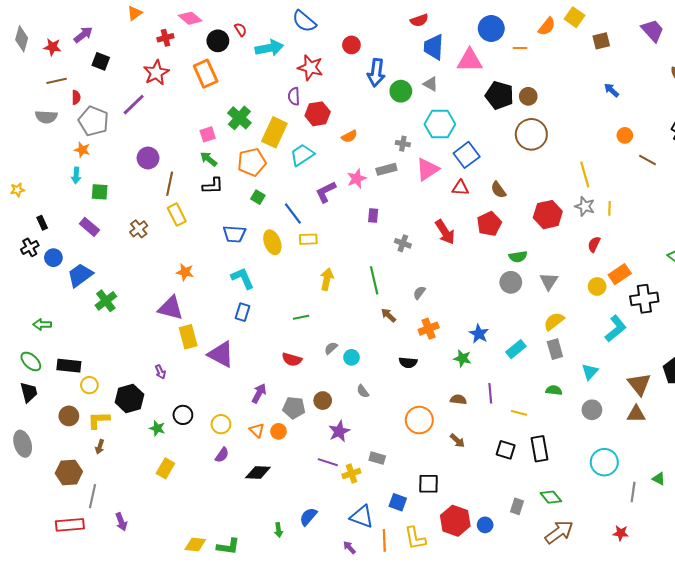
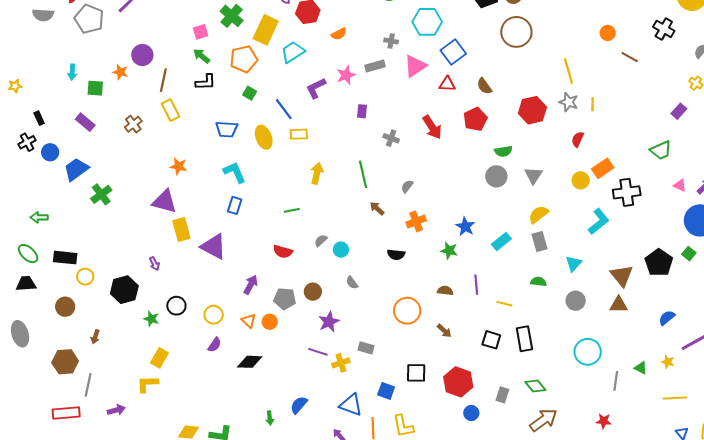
orange star: (82, 150) -> (120, 72), moved
black trapezoid: (29, 392) -> (26, 284), turned -80
yellow L-shape: (99, 420) -> (147, 384), moved
red hexagon: (455, 521) -> (458, 382), moved
purple arrow: (121, 522) -> (116, 410), turned -84

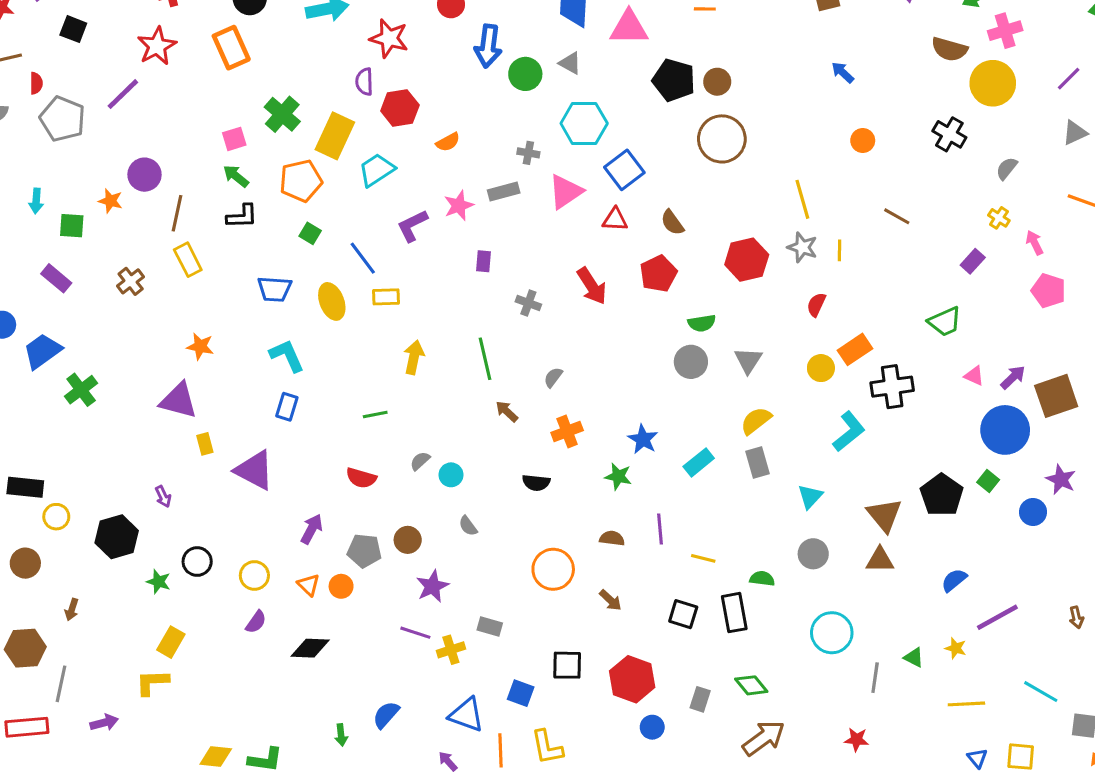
brown line: (630, 57) -> (897, 216), moved
yellow rectangle: (181, 229) -> (205, 444), size x0.6
green semicircle: (538, 282) -> (762, 579), moved

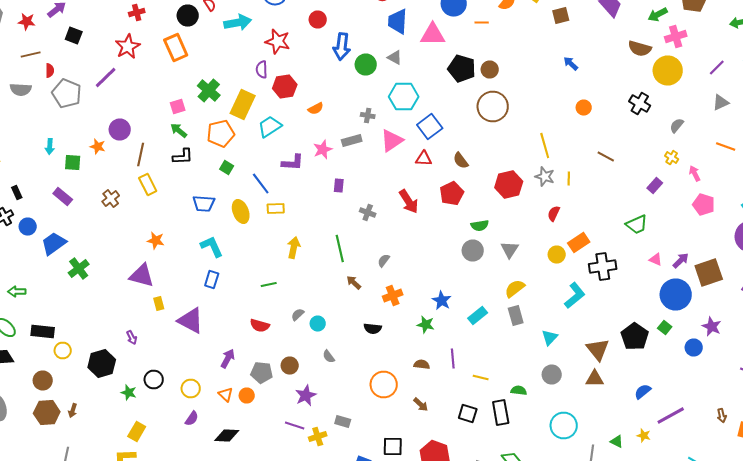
purple L-shape: (412, 226) -> (293, 162), turned -150
brown hexagon: (25, 648) -> (47, 412), moved

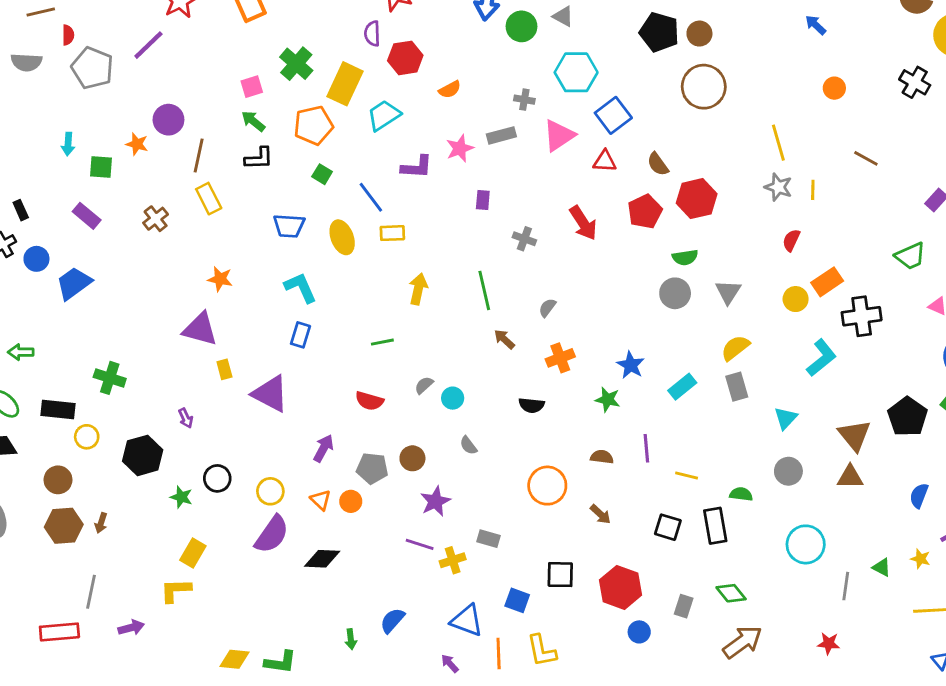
red hexagon: (509, 184) -> (697, 199), moved
green cross: (79, 268) -> (110, 378), moved, turned -35
blue semicircle: (643, 392) -> (919, 496), turned -30
purple semicircle: (192, 418) -> (272, 534), size x1.8

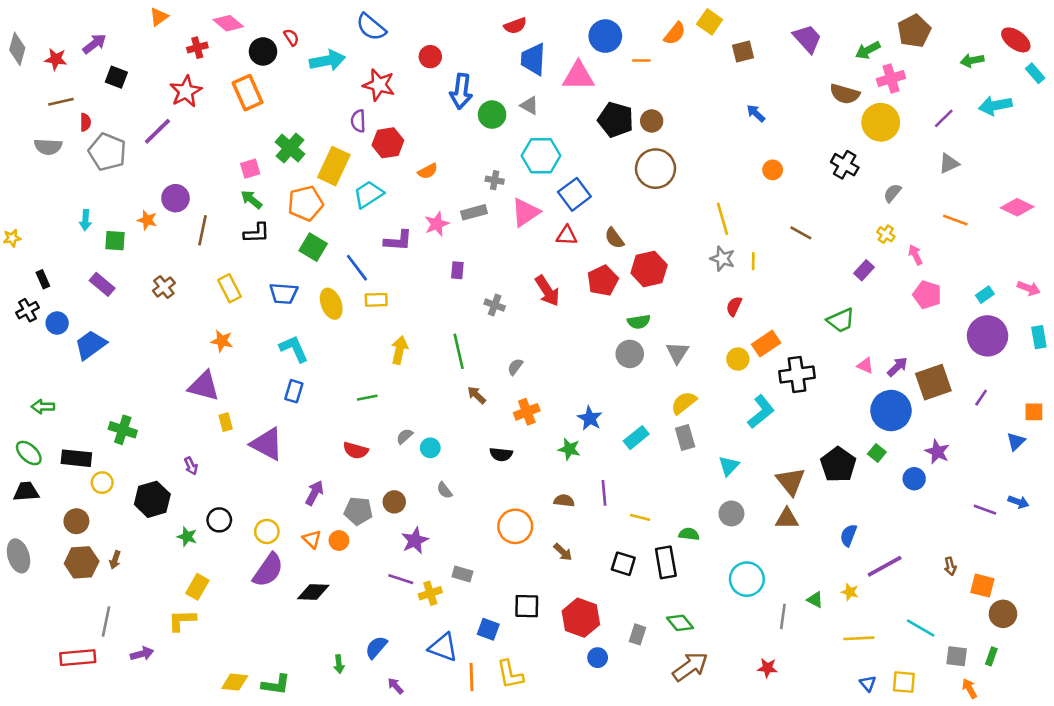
green square: (322, 174) -> (313, 247), size x1.5
yellow rectangle: (209, 199) -> (230, 288), moved
purple arrow: (450, 664) -> (396, 686), moved

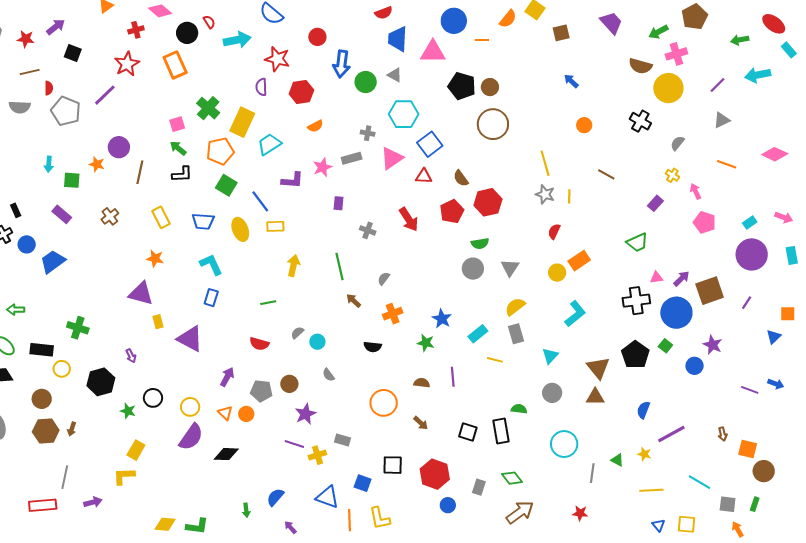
red hexagon: (388, 143) -> (301, 92), moved
pink triangle: (865, 365) -> (656, 278), turned -32
black cross: (797, 374) -> (636, 301), moved
yellow line: (640, 517) -> (495, 360), moved

